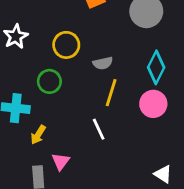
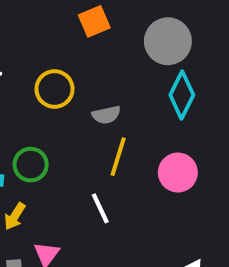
cyan diamond: (156, 67) -> (182, 95), moved
green circle: (49, 81) -> (31, 165), moved

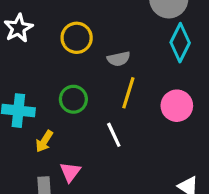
green circle: (31, 165) -> (73, 99), moved

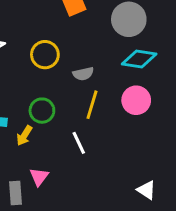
cyan diamond: (180, 43) -> (139, 59), turned 72
pink circle: (177, 106) -> (136, 100), moved
yellow arrow: (44, 141) -> (24, 136), moved

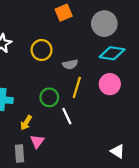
green circle: (42, 111) -> (49, 97), moved
yellow arrow: (24, 136) -> (26, 123), moved

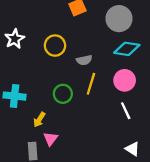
white line: (67, 116) -> (126, 111), moved

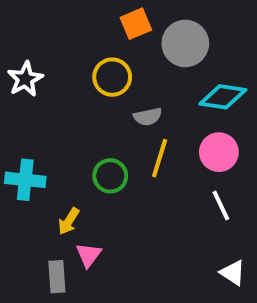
gray circle: (119, 19) -> (185, 43), moved
yellow circle: (55, 46) -> (112, 77), moved

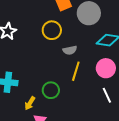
green circle: (110, 176) -> (51, 90), moved

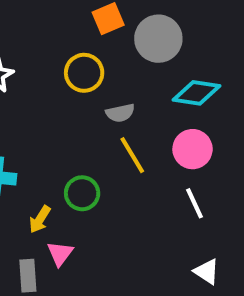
yellow line: (76, 71) -> (132, 155), turned -48

